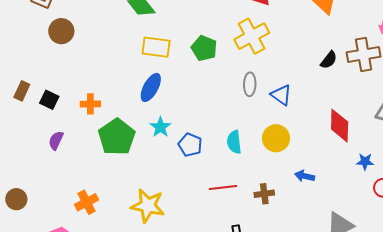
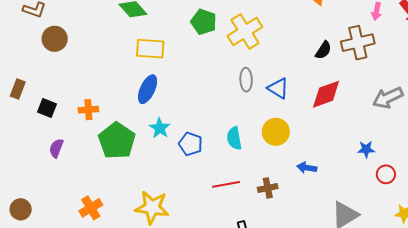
green pentagon: (204, 48) -> (204, 22), moved
brown rectangle: (22, 91) -> (18, 89), moved
red diamond: (340, 126) -> (326, 94), moved, turned 72

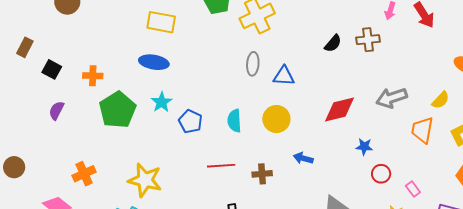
brown cross: (358, 43) -> (368, 40), size x0.7
blue triangle: (278, 88) -> (284, 76), turned -35
blue ellipse: (148, 89) -> (154, 62), turned 68
red diamond: (326, 94) -> (340, 109), moved

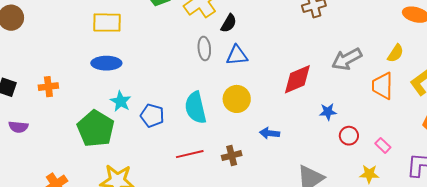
black semicircle: (333, 43) -> (229, 23), moved
purple semicircle: (56, 110) -> (18, 127), turned -102
green pentagon: (117, 110) -> (96, 129), moved
cyan semicircle: (234, 121) -> (196, 108), size x1.4

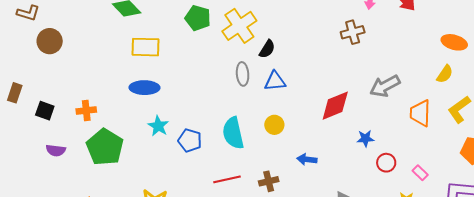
yellow semicircle: (395, 53) -> (445, 74), moved
yellow circle: (237, 99) -> (274, 125), size x0.7
green pentagon: (96, 129) -> (105, 147), moved

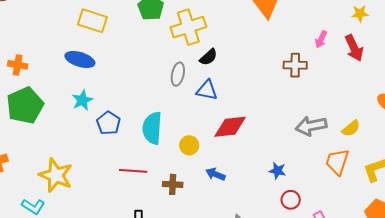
yellow semicircle: (445, 74) -> (351, 128), moved
red diamond: (335, 106) -> (230, 127), moved
yellow circle: (274, 125) -> (189, 145), moved

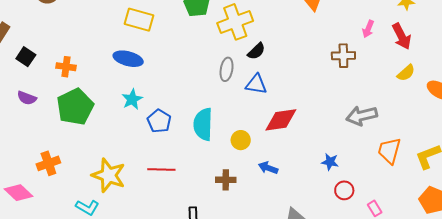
yellow semicircle: (351, 128) -> (406, 73), moved
red line: (133, 171) -> (161, 169), moved

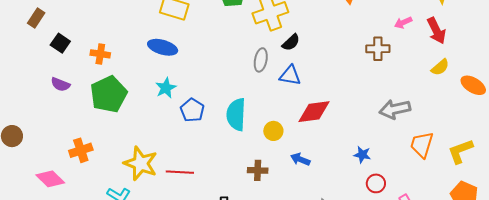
pink arrow: (368, 29) -> (403, 23), turned 42
red line: (161, 169) -> (180, 172), moved

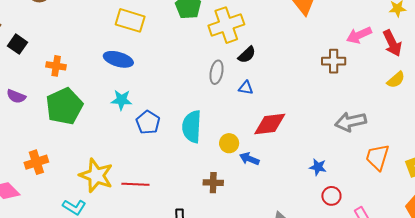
pink arrow: (403, 23) -> (359, 35), size x1.4
black square: (60, 43) -> (17, 44), moved
blue triangle: (290, 76) -> (246, 88), size x0.7
cyan star: (166, 88) -> (121, 100), turned 30
blue arrow: (300, 159) -> (249, 159), moved

